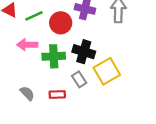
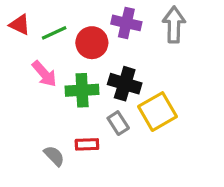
pink arrow: (27, 45) -> (44, 74), turned -132
gray semicircle: (27, 93) -> (54, 156), moved

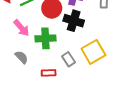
black cross: (125, 84) -> (74, 21), moved
gray semicircle: (54, 156) -> (21, 57), moved

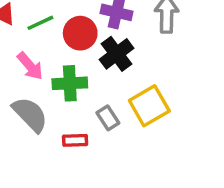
black cross: (74, 21) -> (117, 54), turned 36
gray semicircle: (21, 57) -> (30, 114), size x1.6

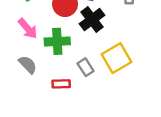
gray semicircle: (30, 114) -> (28, 65), size x0.7

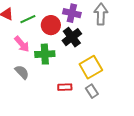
gray rectangle: (86, 67) -> (92, 91), moved
red rectangle: (61, 84) -> (65, 87), moved

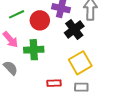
black cross: (72, 37) -> (74, 29), moved
gray rectangle: (92, 91) -> (81, 87), turned -56

